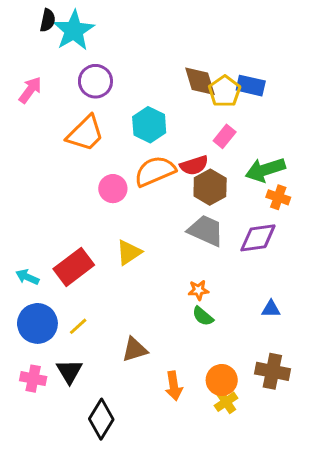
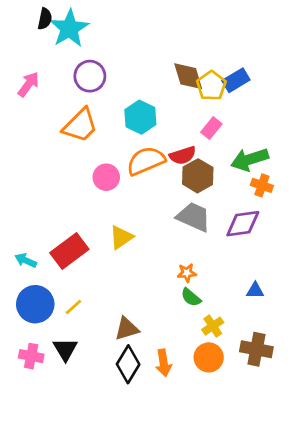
blue rectangle: (251, 86) -> (236, 80), turned -44
yellow cross: (226, 402) -> (213, 326), moved
black diamond: (101, 419) -> (128, 364), moved

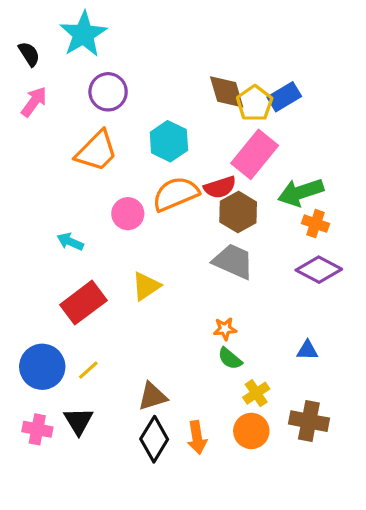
black semicircle: (45, 19) -> (29, 54), moved, turned -45
pink rectangle: (211, 128) -> (255, 154), size x1.8
purple diamond: (243, 224) -> (319, 270), moved, turned 36
cyan arrow: (26, 260) -> (70, 242), moved

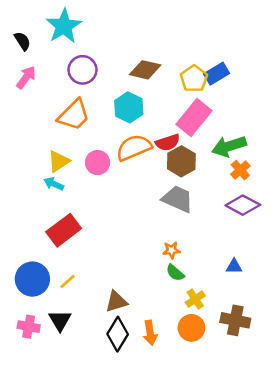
brown diamond: (227, 92) -> (145, 70), moved, turned -60
orange cross: (316, 224) -> (240, 170), turned 30
yellow triangle: (146, 286) -> (59, 161), moved

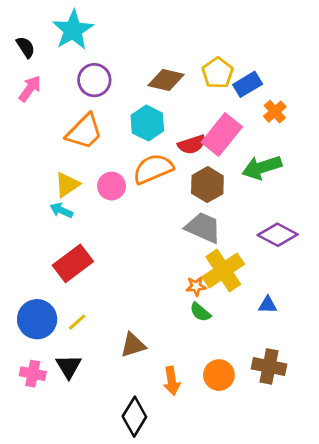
yellow pentagon: (194, 79) -> (217, 73), moved
red semicircle: (168, 142) -> (192, 145), moved
orange cross: (240, 170) -> (275, 112), moved
yellow cross: (195, 299) -> (223, 271), moved, size x1.8
black diamond: (118, 334) -> (134, 417), moved

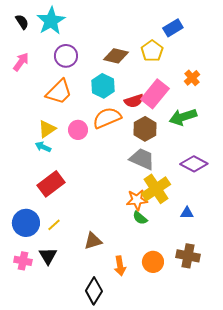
black semicircle: (26, 47) -> (22, 22), moved
blue rectangle: (248, 84) -> (173, 28), moved
orange star: (196, 286) -> (137, 200), size x1.5

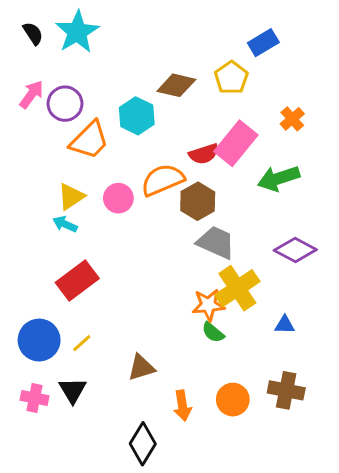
purple circle: (66, 56) -> (65, 104), moved
cyan hexagon: (103, 86) -> (137, 116), moved
brown hexagon: (145, 129) -> (198, 201), moved

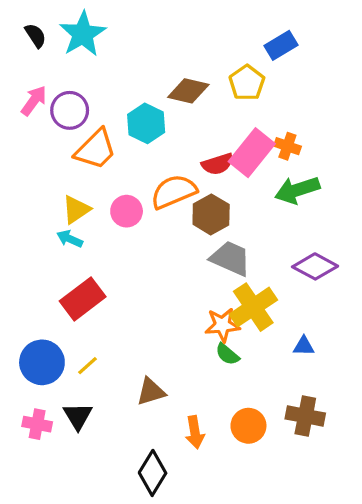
orange cross: (292, 119) -> (287, 146), moved, turned -30

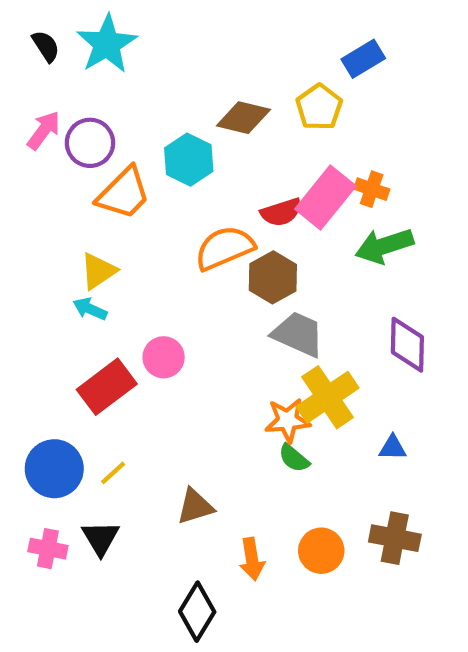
pink circle: (127, 211) -> (164, 357), moved
purple diamond: (315, 266) -> (407, 345), turned 63

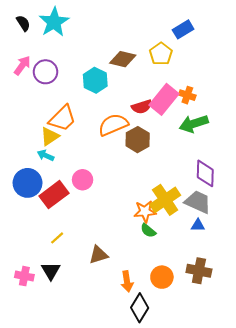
orange trapezoid: (124, 193) -> (62, 118), moved
gray trapezoid: (298, 334) -> (198, 202), moved
blue circle: (54, 469) -> (28, 183), moved
black diamond: (197, 612) -> (140, 308), moved

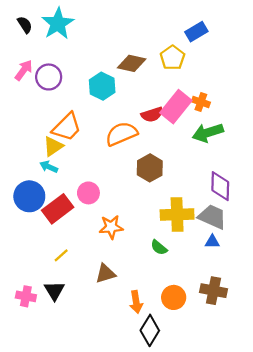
brown hexagon: (138, 140) -> (150, 168), moved
yellow cross: (165, 200) -> (177, 215), turned 32
orange star: (145, 211) -> (111, 227), moved

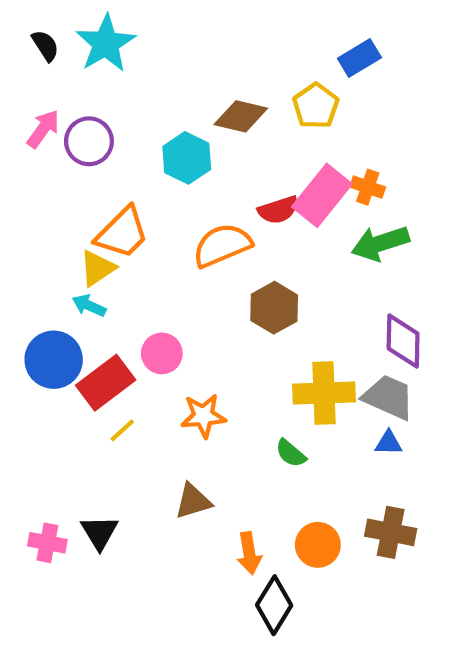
yellow line: (61, 255) -> (122, 430), moved

